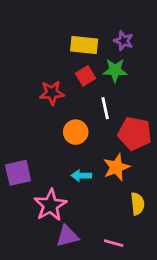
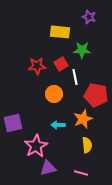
purple star: (123, 41) -> (89, 17), moved
red square: (86, 76) -> (61, 64), moved
yellow semicircle: (138, 204) -> (87, 145), moved

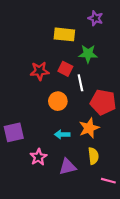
red square: (61, 64) -> (65, 69), turned -32
pink star: (36, 146) -> (38, 157), size x0.7
purple triangle: (48, 168) -> (68, 167), moved
pink line: (81, 173) -> (108, 181), moved

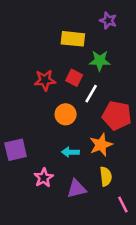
white line: (80, 83) -> (91, 94), turned 42
pink line: (108, 181) -> (123, 204), turned 48

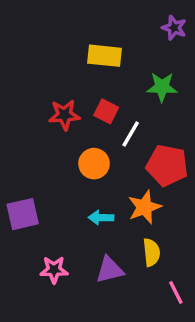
purple star: (108, 20) -> (174, 28), moved
green star: (100, 61) -> (162, 87), moved
pink star: (44, 178) -> (54, 270), moved, turned 30

